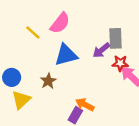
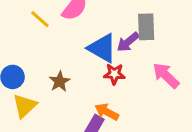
blue triangle: (66, 55) -> (102, 48), moved, turned 45
red star: (120, 63) -> (114, 74), moved

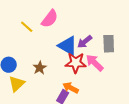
gray rectangle: (146, 27) -> (109, 44), moved
red star: (114, 74) -> (76, 63), size x1.5
pink arrow: (166, 75) -> (95, 63), moved

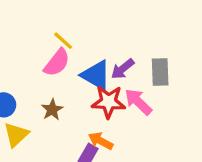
pink semicircle: (50, 19) -> (57, 63), moved
yellow line: (27, 27) -> (63, 41), moved

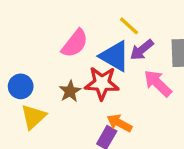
yellow line: (63, 41) -> (129, 26), moved
red star: (108, 102) -> (102, 83), moved

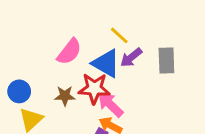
pink arrow: (158, 83) -> (110, 105), moved
brown star: (70, 91) -> (65, 96), turned 30

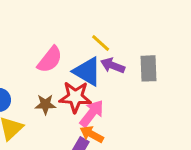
purple arrow: (131, 58) -> (113, 66), turned 60
pink arrow: (110, 105) -> (92, 113), turned 84

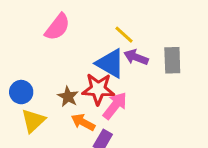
pink semicircle: (50, 60) -> (57, 27), moved
brown star: (45, 104) -> (68, 97), turned 30
orange arrow: (92, 134) -> (83, 122), moved

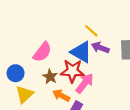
pink semicircle: (57, 27) -> (42, 52), moved

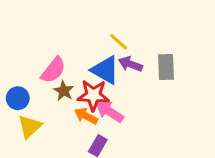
brown star: (50, 77) -> (64, 91), moved
pink arrow: (85, 83) -> (110, 112), turned -95
orange arrow: (61, 95) -> (86, 116), moved

